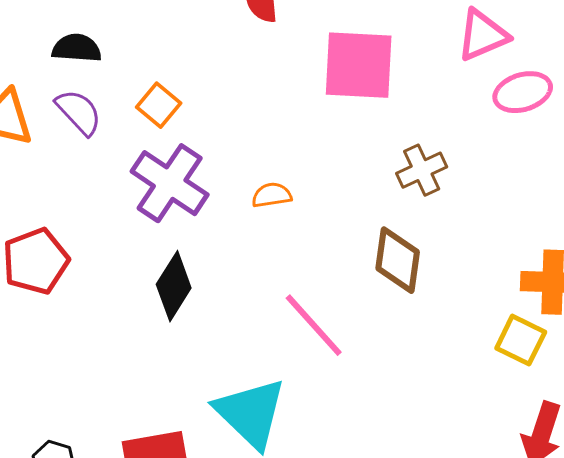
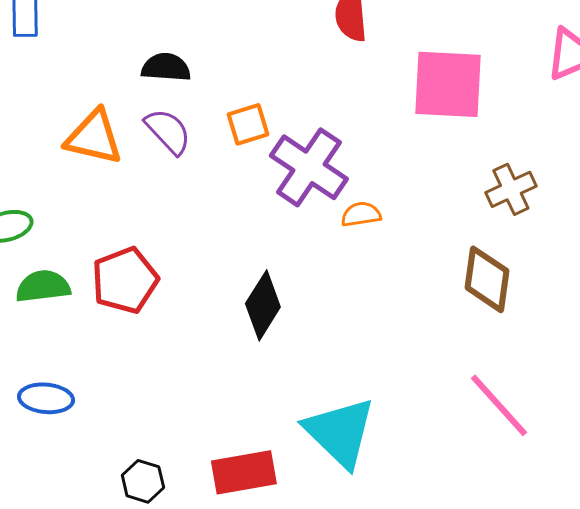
orange square: (159, 105) -> (248, 124), turned 33
purple cross: (170, 183) -> (309, 167), moved
pink line: (314, 325) -> (499, 405), moved

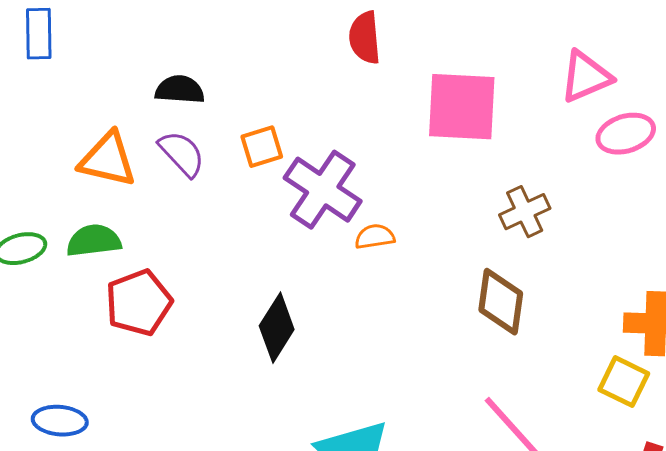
green semicircle: (43, 286) -> (94, 241), moved

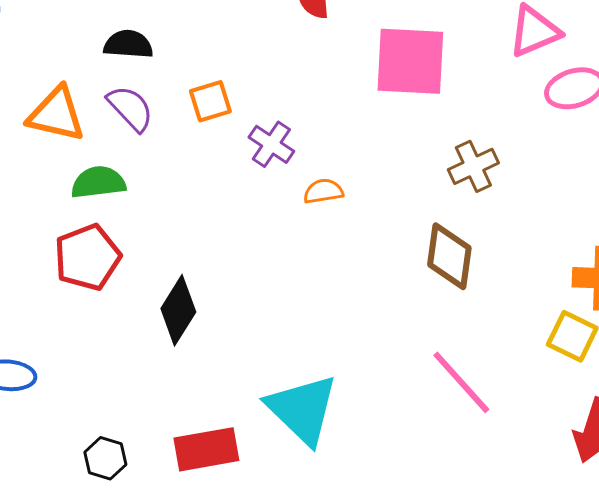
purple cross: (323, 190) -> (271, 144), size x0.6
green semicircle: (94, 241) -> (98, 182), moved
black diamond: (277, 328) -> (178, 310), moved

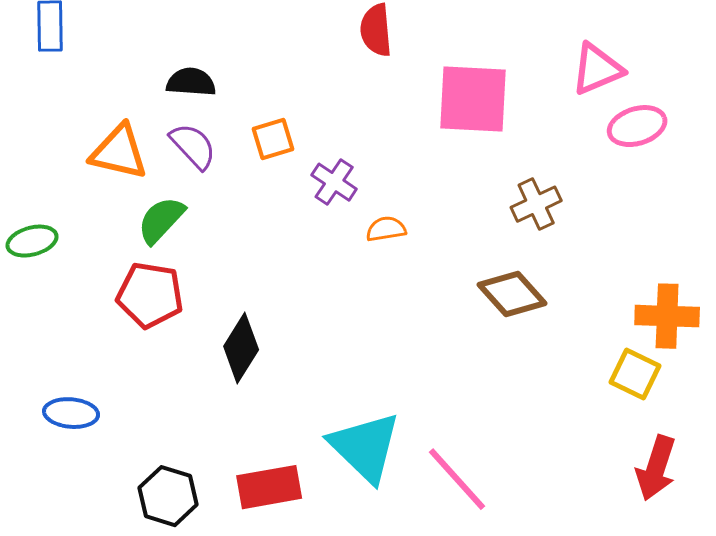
green semicircle: (98, 182) -> (161, 220), turned -40
brown diamond: (449, 256) -> (512, 294), turned -50
red pentagon: (87, 257) -> (150, 295), turned 30
pink line: (461, 382) -> (457, 479), moved
black hexagon: (105, 458) -> (168, 496), size x1.4

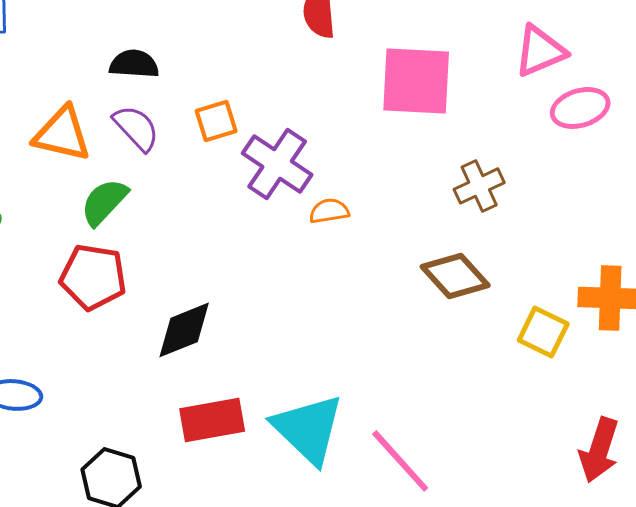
purple cross: (334, 182) -> (277, 164), size x1.5
black diamond: (241, 348) -> (184, 330), turned 36
yellow square: (635, 374) -> (543, 332), moved
red rectangle: (269, 487) -> (212, 420), moved

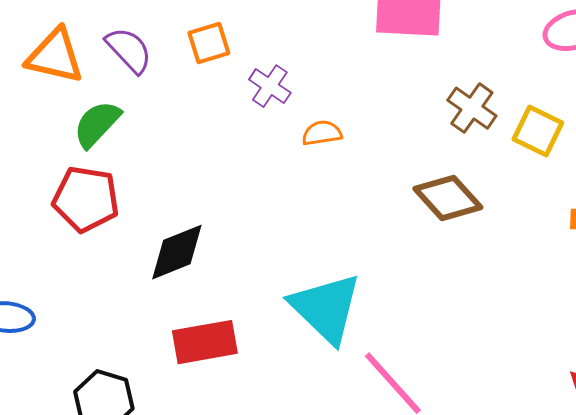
purple cross: (277, 164) -> (270, 86), size x0.6
brown cross: (479, 186) -> (472, 108), turned -30
yellow square: (543, 332) -> (538, 131), moved
cyan triangle: (308, 429) -> (326, 308), moved

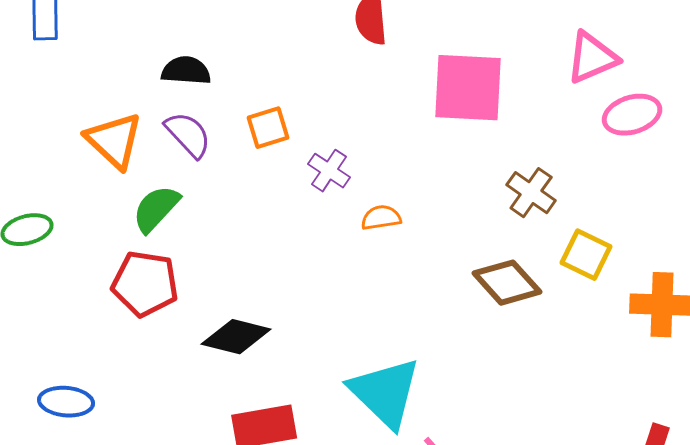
orange triangle: (55, 56) -> (114, 141), turned 30
yellow square: (538, 131) -> (586, 255), moved
black diamond: (177, 252) -> (236, 337), turned 36

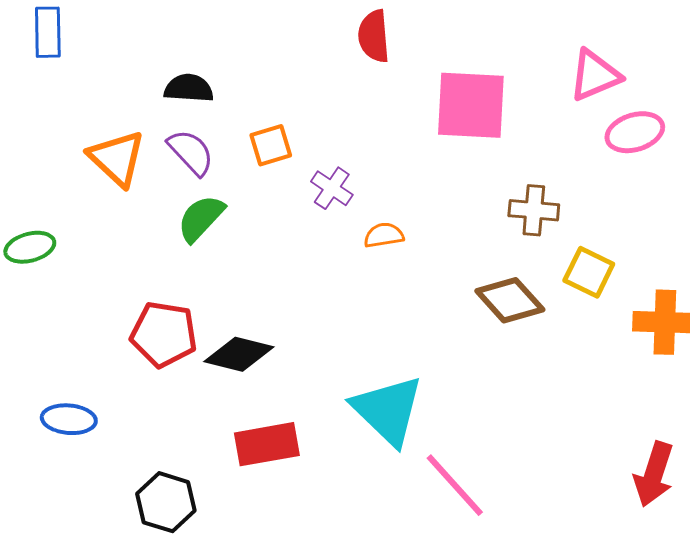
brown cross: (531, 193) -> (534, 210), turned -30
green semicircle: (156, 209) -> (201, 218), moved
red pentagon: (145, 284) -> (164, 334), moved

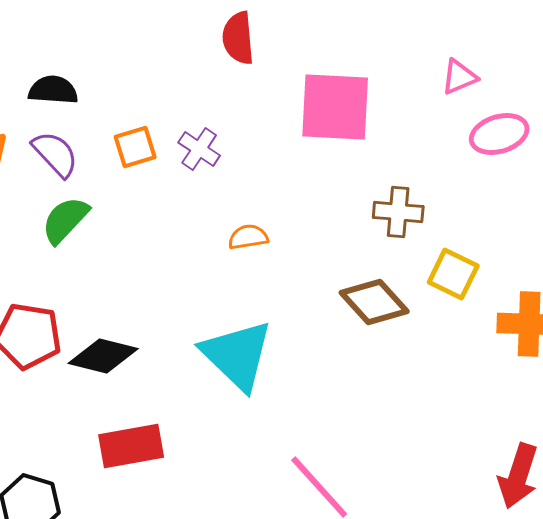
pink triangle: (595, 75) -> (459, 77), size x0.7
purple cross: (332, 188) -> (199, 149), moved
cyan triangle: (388, 410) -> (237, 355), moved

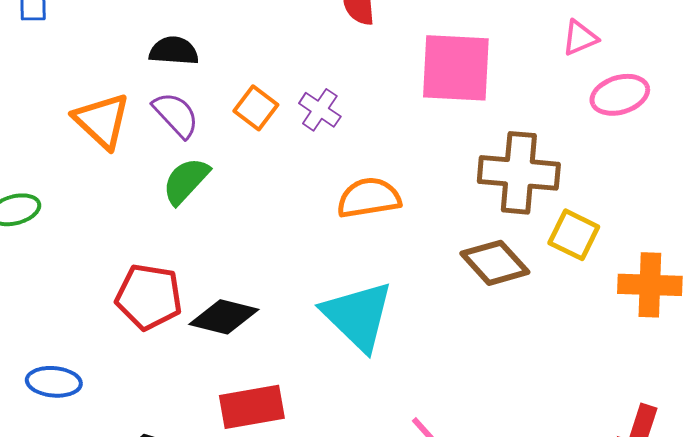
orange square: (135, 147) -> (256, 108), turned -36
brown cross: (398, 212) -> (519, 173), size x1.6
orange semicircle: (248, 237) -> (369, 198), size x1.6

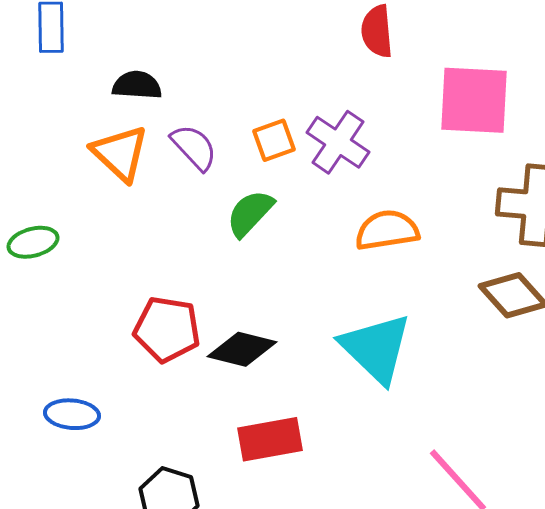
black semicircle: (174, 51) -> (137, 85), moved
orange square: (256, 108) -> (274, 140), turned 33
purple cross: (320, 110) -> (338, 142), size x1.5
green semicircle: (186, 181) -> (250, 213), moved

